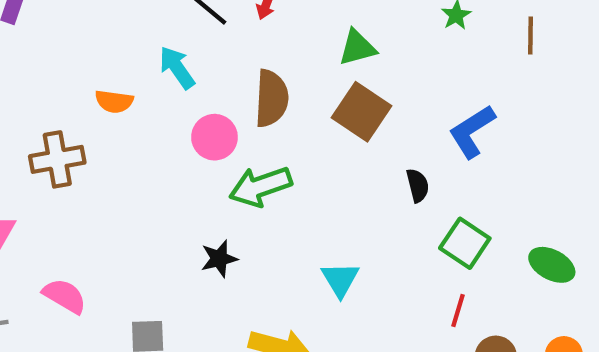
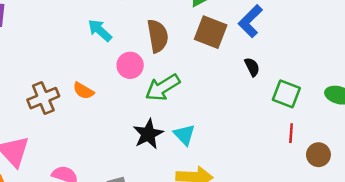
orange semicircle: (114, 101) -> (83, 91), moved, turned 35
blue L-shape: (472, 131) -> (250, 21), moved
black star: (219, 259) -> (148, 134), size x1.4
cyan triangle: (340, 279) -> (184, 135), moved

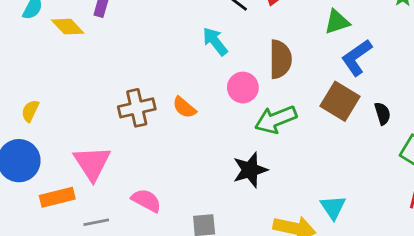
blue L-shape: (250, 21) -> (357, 58), moved
brown square: (211, 32) -> (340, 101), moved
cyan triangle: (184, 135) -> (333, 207), moved

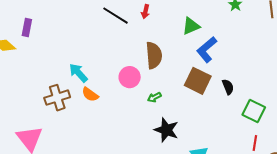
cyan arrow: (215, 41) -> (78, 73), moved
green arrow: (276, 119) -> (154, 97), size x0.5
black star: (250, 170) -> (166, 130), moved, turned -30

